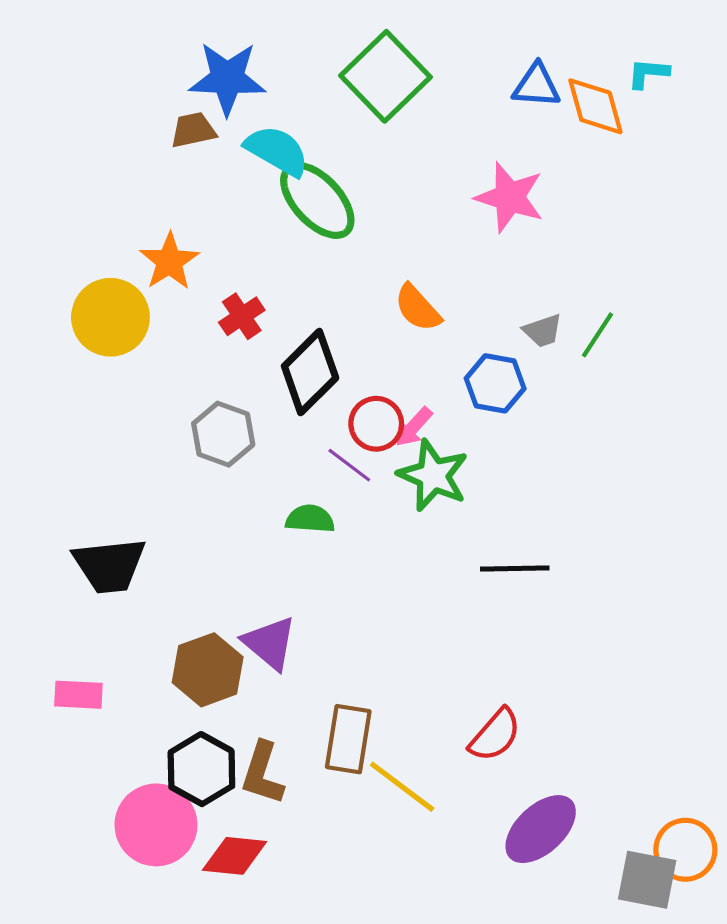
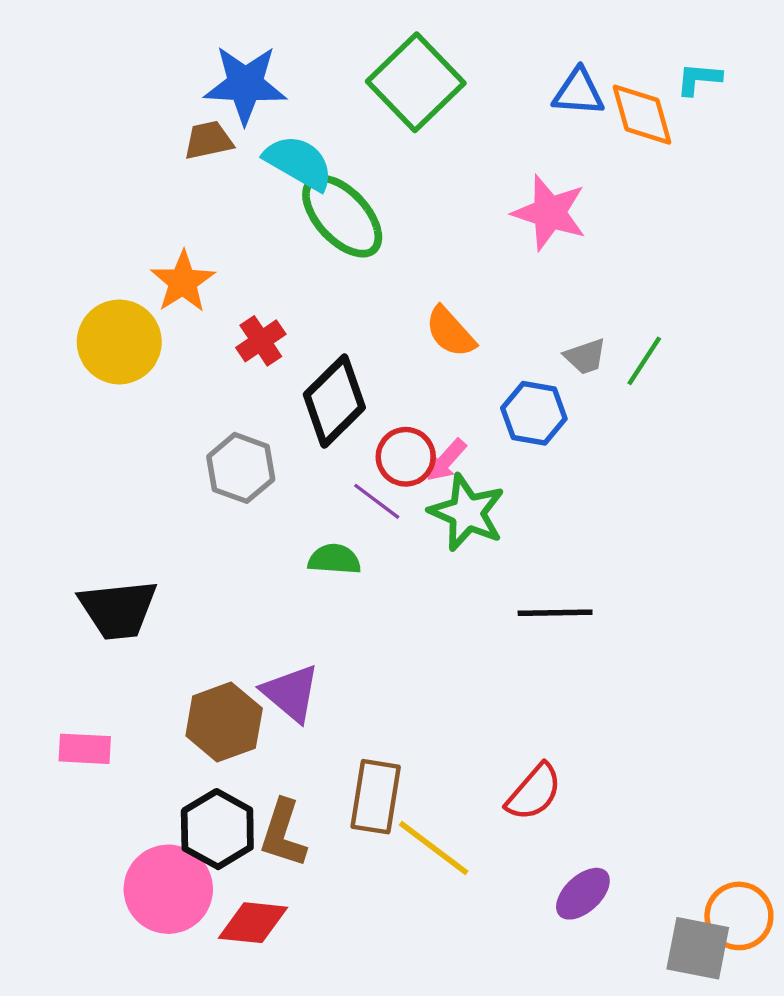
purple ellipse: (541, 829) -> (583, 894), size x0.7

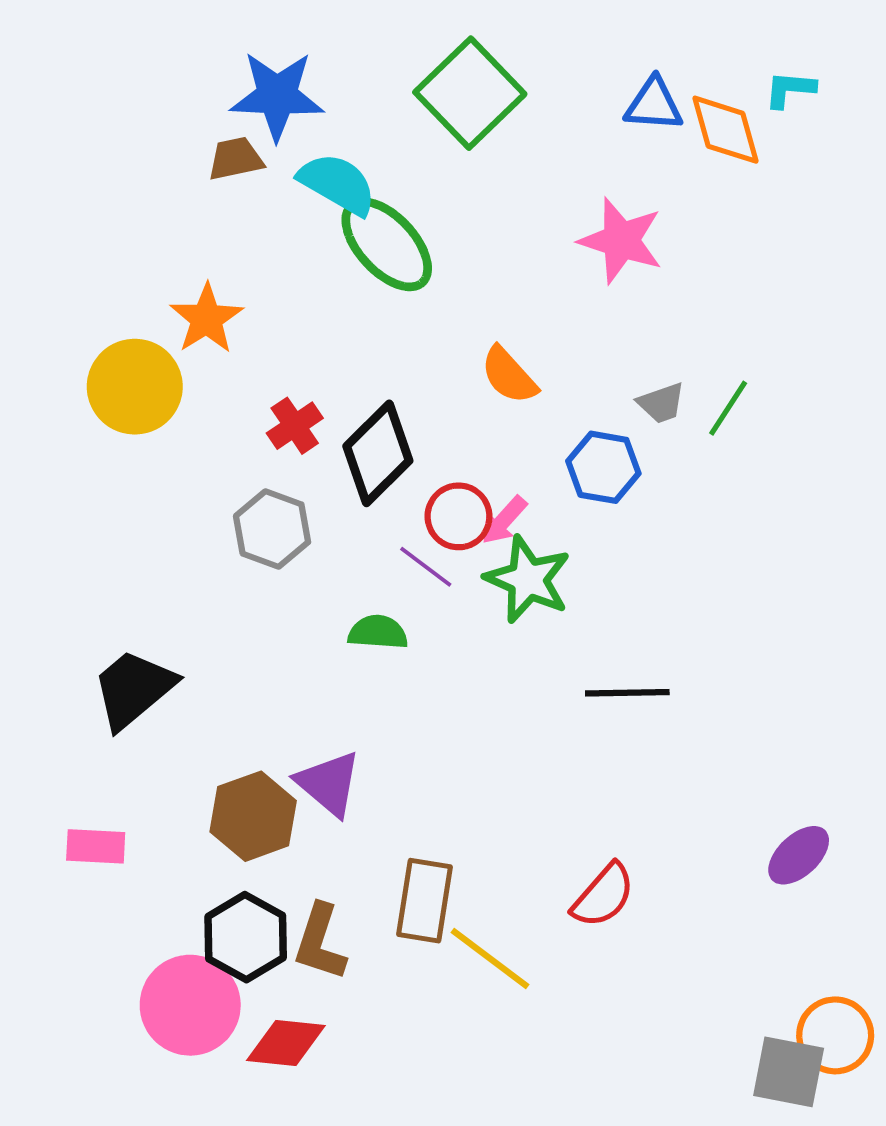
red cross: (261, 341) -> (295, 426), moved
black trapezoid: (118, 609) -> (133, 689), turned 146
purple ellipse: (583, 894) -> (799, 855), moved

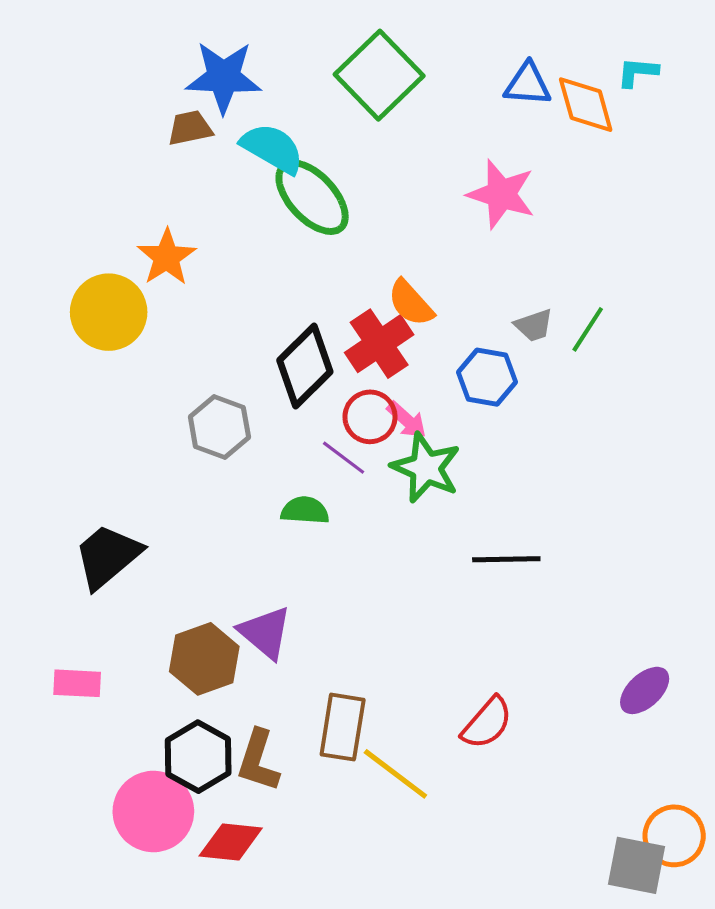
red cross: (295, 426) -> (379, 344), moved, size x1.5
pink arrow: (504, 520) -> (407, 420), turned -90

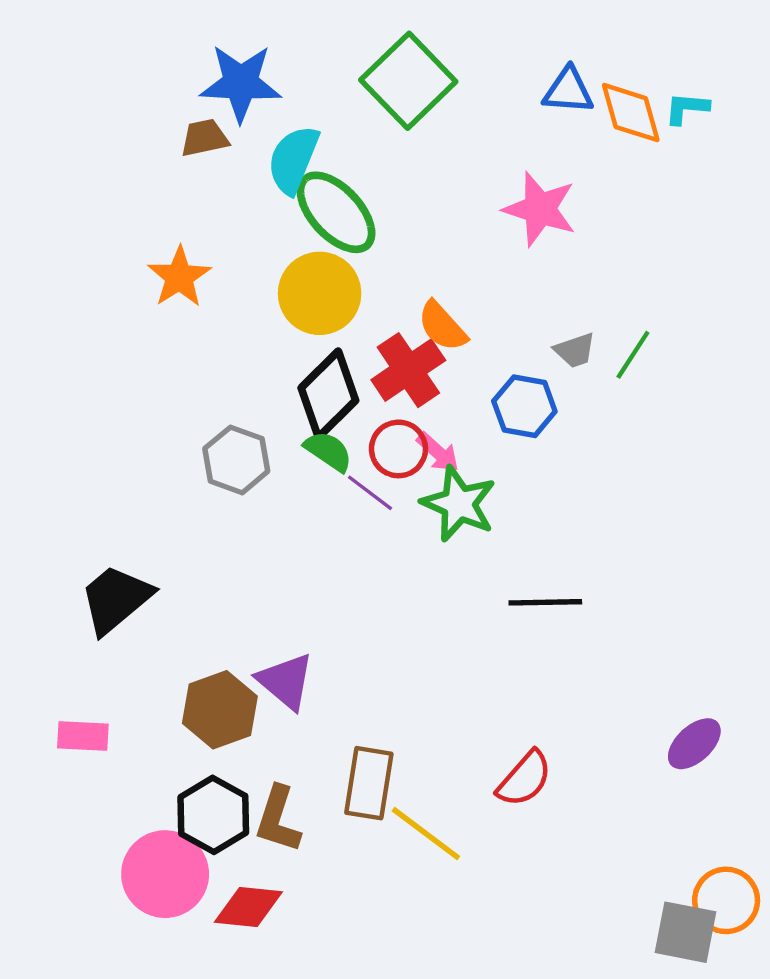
cyan L-shape: (638, 72) -> (687, 108), moved
cyan semicircle: (272, 148) -> (293, 160), turned -98
yellow circle: (109, 312) -> (320, 293), moved
green semicircle: (305, 510) -> (328, 451), moved, turned 30

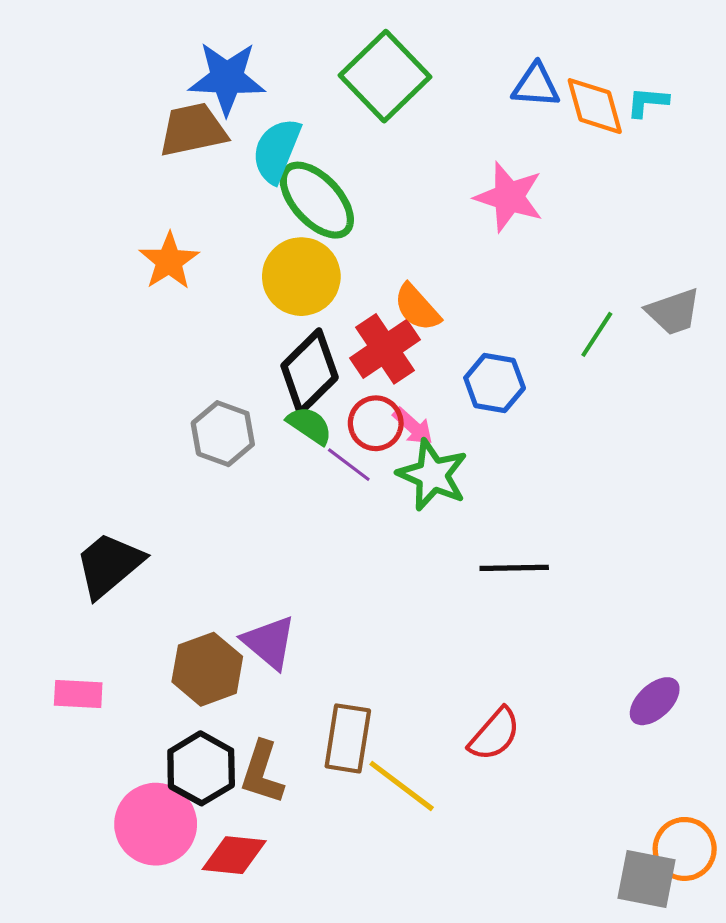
brown trapezoid: (205, 138) -> (193, 130), size x1.5
gray trapezoid: (575, 350) -> (673, 312), moved, size x1.4

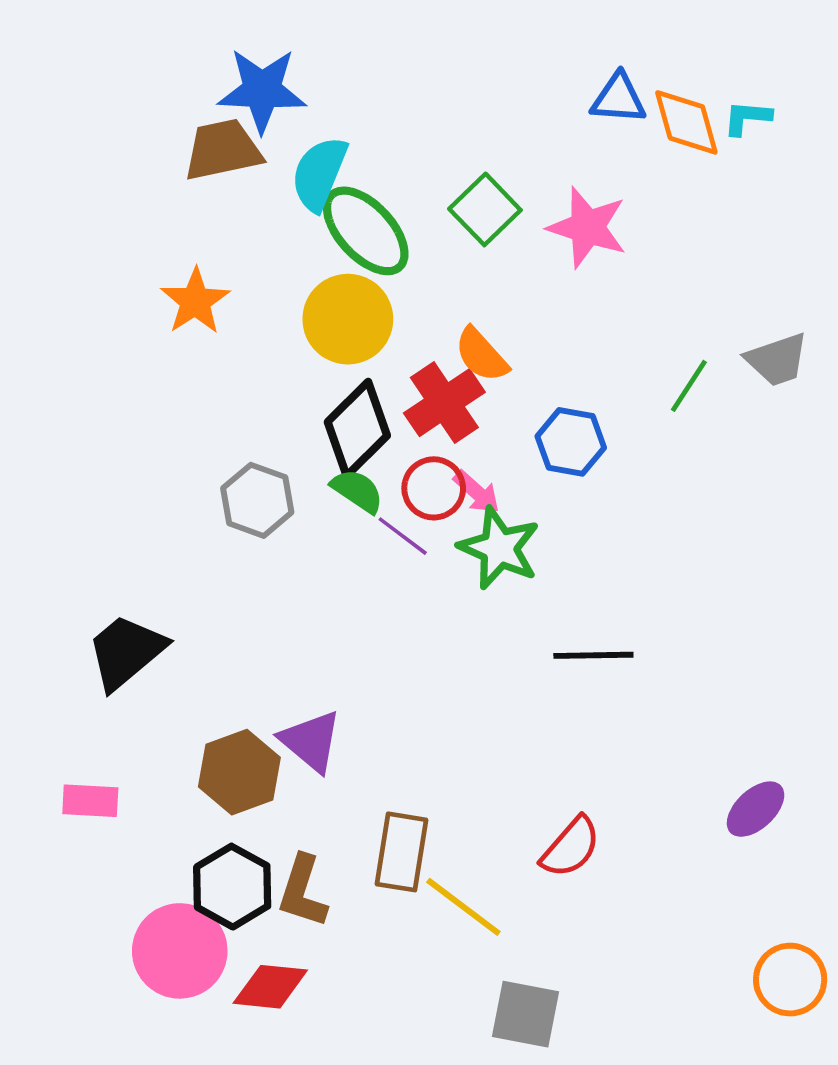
green square: (385, 76) -> (485, 209), moved, size x0.7
gray square: (646, 879) -> (525, 1014), moved

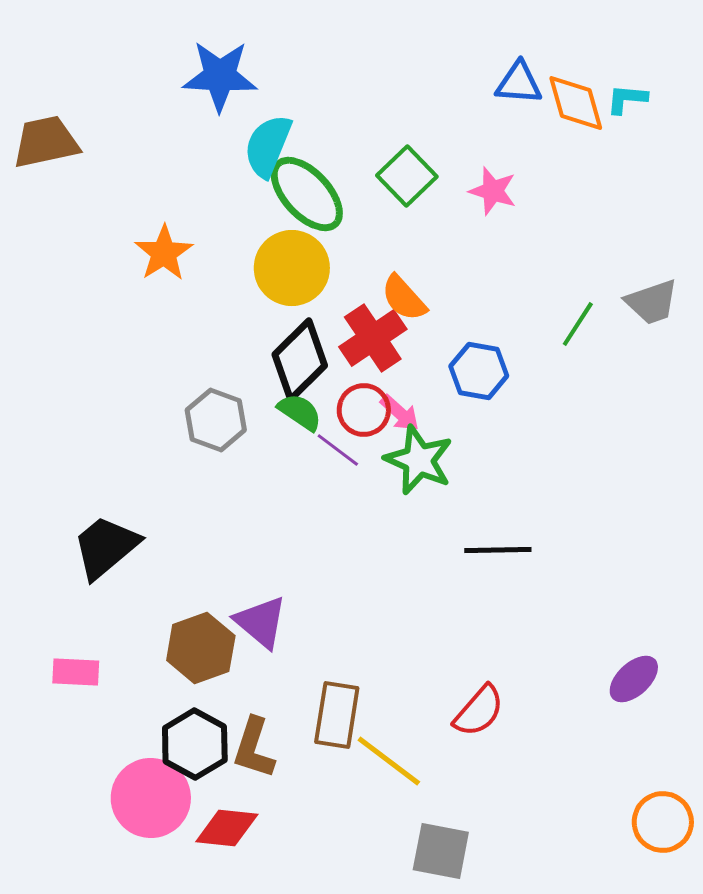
brown trapezoid: (223, 150) -> (46, 142), moved
pink star: (587, 227) -> (493, 191), size x0.7

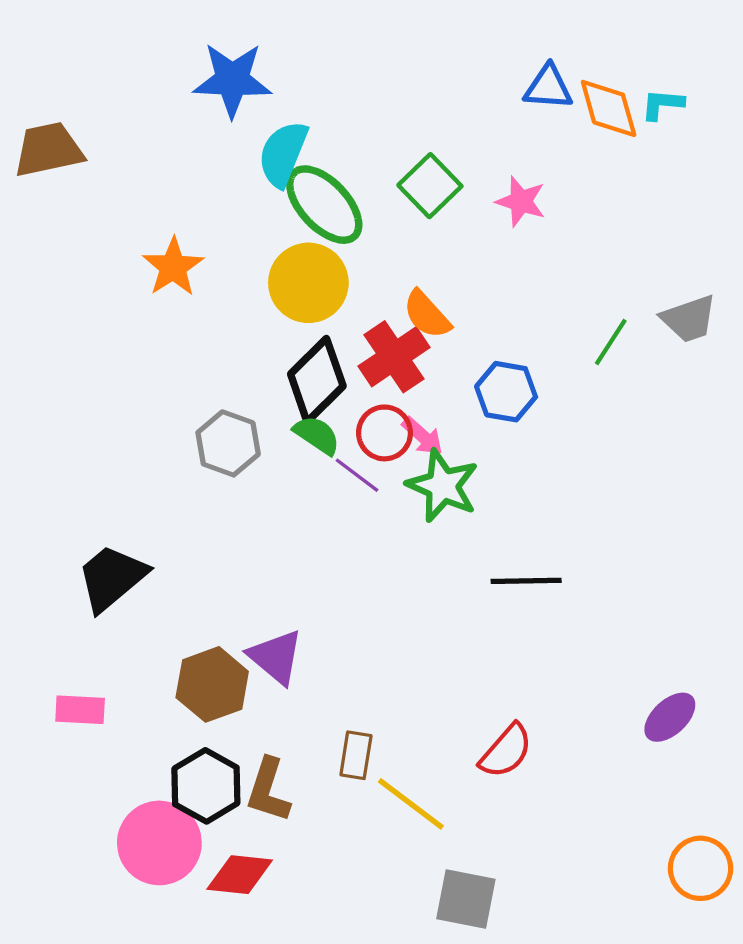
brown rectangle: (337, 715) -> (356, 755), size x0.7

